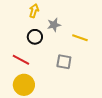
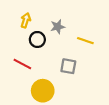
yellow arrow: (34, 11) -> (26, 20), moved
yellow circle: (24, 85) -> (43, 91), moved

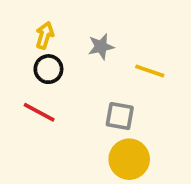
black circle: (37, 39) -> (48, 69), moved
yellow circle: (43, 91) -> (129, 159), moved

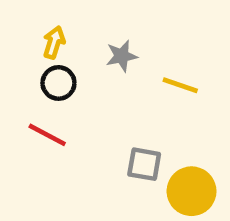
gray square: (120, 116) -> (144, 164), moved
yellow circle: (129, 159) -> (192, 191), moved

